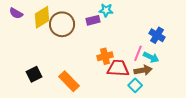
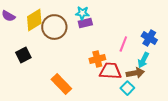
cyan star: (106, 10) -> (82, 13), moved
pink line: (138, 53) -> (123, 44), moved
cyan arrow: (151, 57) -> (143, 60), turned 91
black square: (34, 74) -> (23, 55), moved

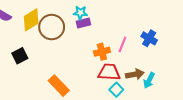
orange cross: (97, 59) -> (102, 52), moved
cyan arrow: (143, 60) -> (149, 80), moved
cyan square: (127, 88) -> (116, 90), moved

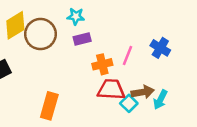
purple rectangle: (83, 23) -> (82, 39), moved
orange rectangle: (59, 86) -> (49, 106), turned 60
cyan square: (116, 90) -> (129, 103), moved

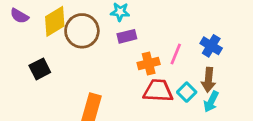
brown arrow: (143, 92) -> (208, 80), moved, turned 105
cyan square: (129, 103) -> (187, 92), moved

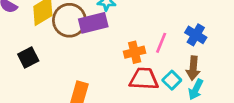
purple rectangle: (127, 36) -> (93, 23), moved, size x1.5

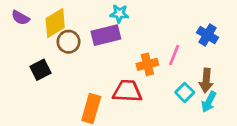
brown circle: (69, 20) -> (69, 42), moved, size x0.7
blue cross: (196, 35) -> (207, 35), moved
red trapezoid: (144, 79) -> (127, 91), moved

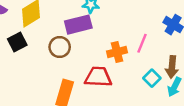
brown circle: (69, 42) -> (60, 47), moved
black square: (40, 70) -> (17, 42), moved

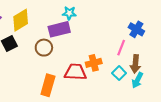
pink line: (142, 43) -> (121, 48), moved
orange cross: (117, 52) -> (94, 63), moved

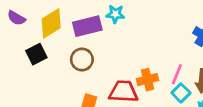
purple rectangle: (59, 29) -> (87, 26), moved
pink line: (121, 48) -> (177, 74), moved

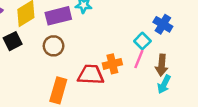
cyan square: (181, 93) -> (142, 41), moved

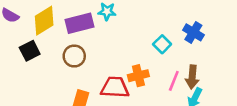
cyan square: (142, 41) -> (162, 44), moved
pink line: (139, 59) -> (174, 81), moved

